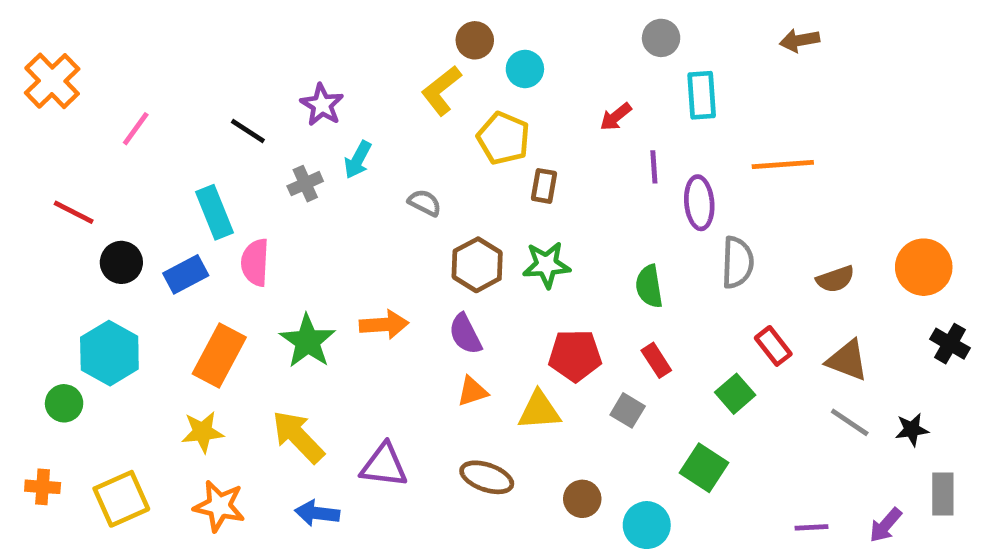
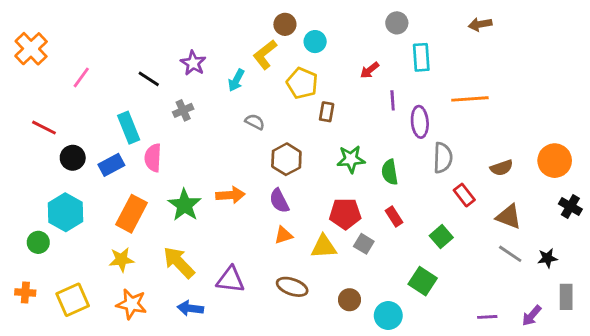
cyan arrow: (358, 160) -> (236, 80), moved
green star: (546, 265) -> (351, 159), moved
red rectangle: (773, 346) -> (464, 195), moved
gray square: (628, 410) -> (364, 244), moved

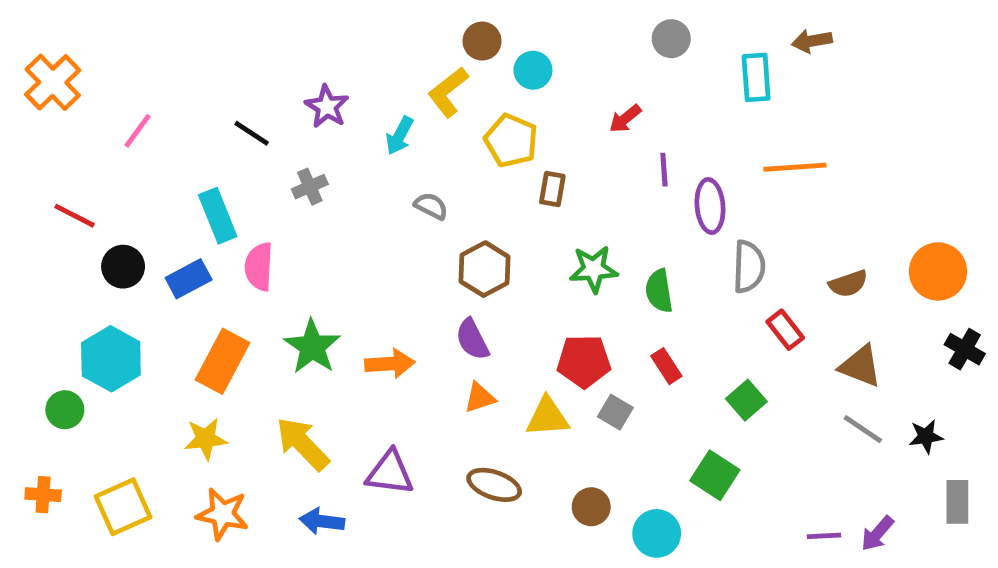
cyan rectangle: (421, 57) -> (756, 77), moved
orange arrow: (230, 195) -> (390, 364), moved
purple arrow: (532, 316) -> (877, 533), moved

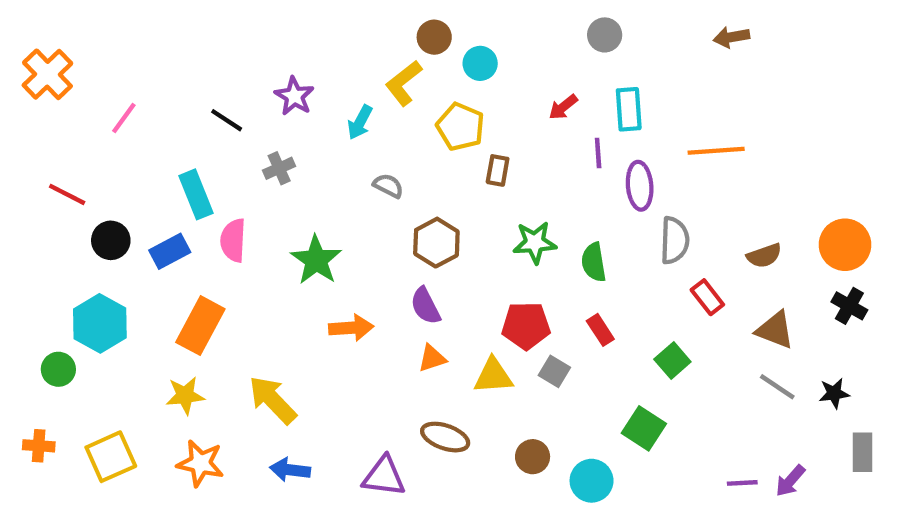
cyan rectangle: (756, 77) -> (629, 109), moved
green star: (312, 347) -> (316, 260), moved
black cross: (965, 349) -> (849, 306), moved
purple triangle: (390, 473) -> (384, 476), moved

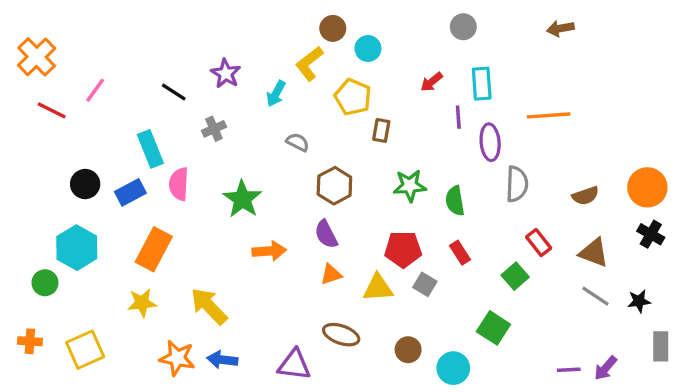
red line: (67, 194) -> (52, 110), moved
red rectangle: (707, 297) -> (539, 243), moved
orange star: (200, 463) -> (177, 358), moved

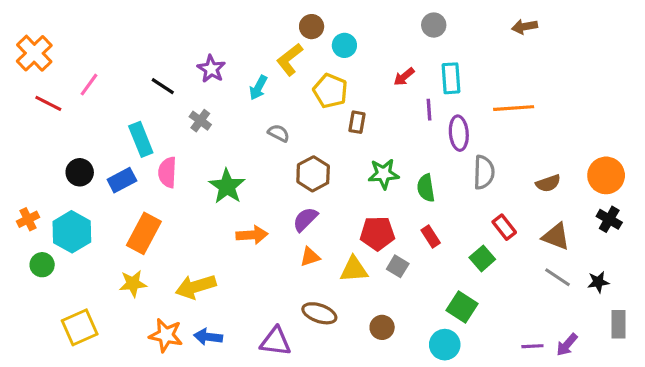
gray cross: (214, 129) -> (200, 121), turned -30
purple semicircle: (326, 234) -> (305, 219), turned 72
yellow arrow: (209, 306) -> (196, 287), turned -63
orange cross: (30, 341) -> (28, 219), moved, turned -30
cyan circle: (453, 368) -> (445, 345), moved

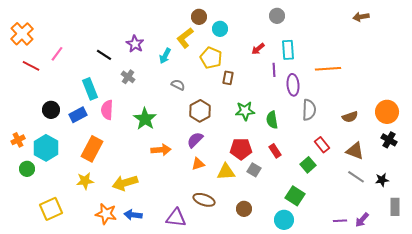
brown arrow: (525, 27) -> (361, 17), moved

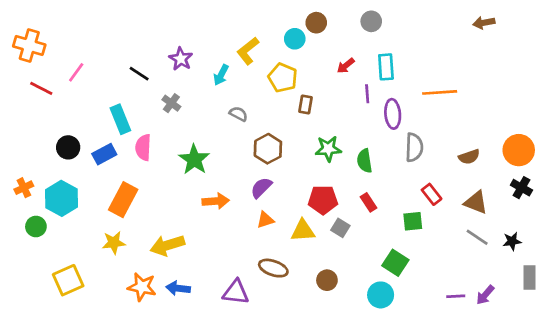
brown circle: (199, 17) -> (316, 23), moved
orange cross: (22, 34) -> (29, 45), turned -30
green square: (308, 165) -> (413, 221), turned 35

